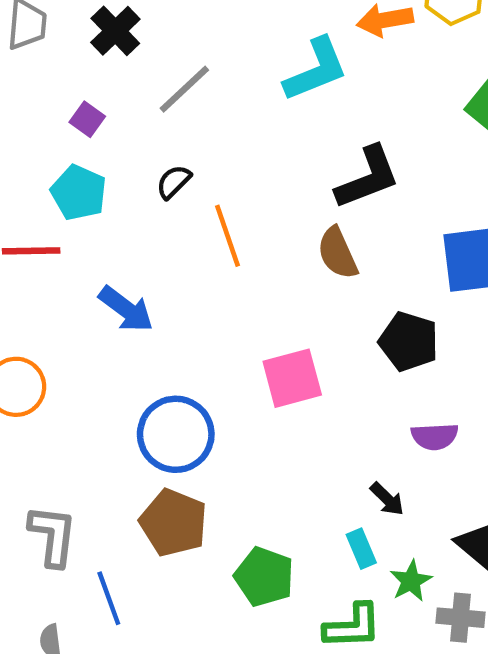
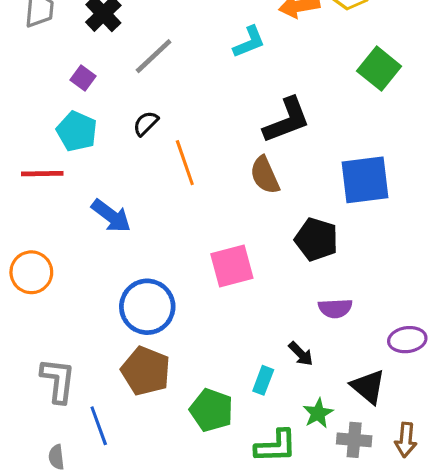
cyan L-shape: (316, 70) -> (249, 42), size x0.7
cyan rectangle: (361, 549) -> (263, 380), moved, turned 44

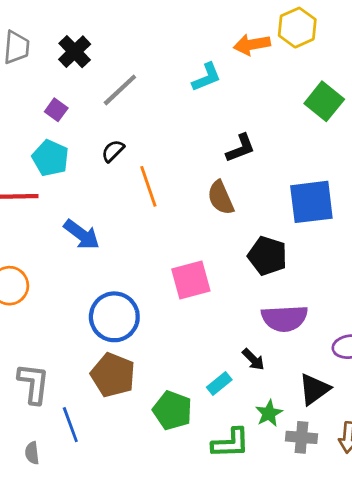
black L-shape: (287, 120) -> (241, 148), size x0.7
purple semicircle: (335, 308) -> (284, 318), size x1.5
cyan rectangle: (263, 380) -> (219, 384), turned 30
black triangle: (368, 387) -> (314, 389), turned 44

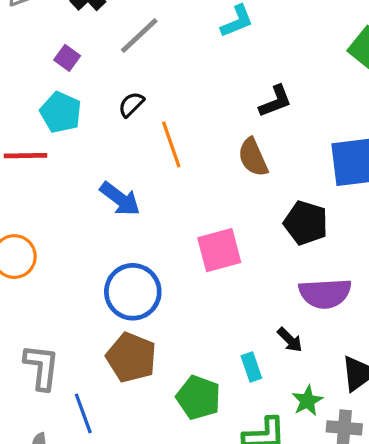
blue arrow: (82, 235) -> (120, 199), moved
cyan rectangle: (219, 384) -> (251, 367), turned -70

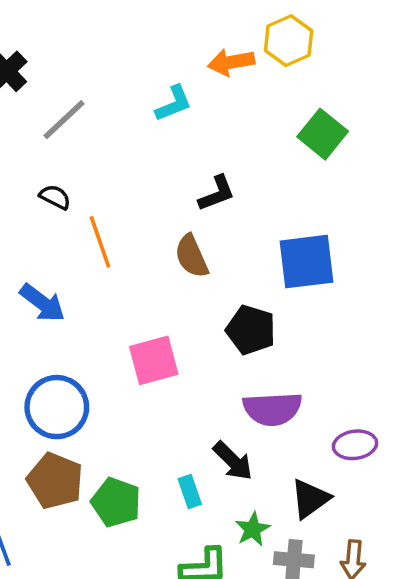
black semicircle: (131, 104) -> (55, 197), turned 72
black arrow: (290, 340) -> (233, 461), size x1.4
green pentagon: (198, 397) -> (116, 502), moved

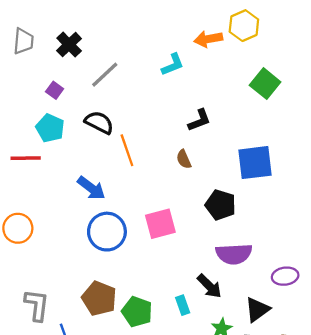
black semicircle: (55, 197) -> (99, 122), size x1.5
brown semicircle: (192, 256) -> (184, 159), size x0.7
blue circle: (57, 407) -> (107, 232), moved

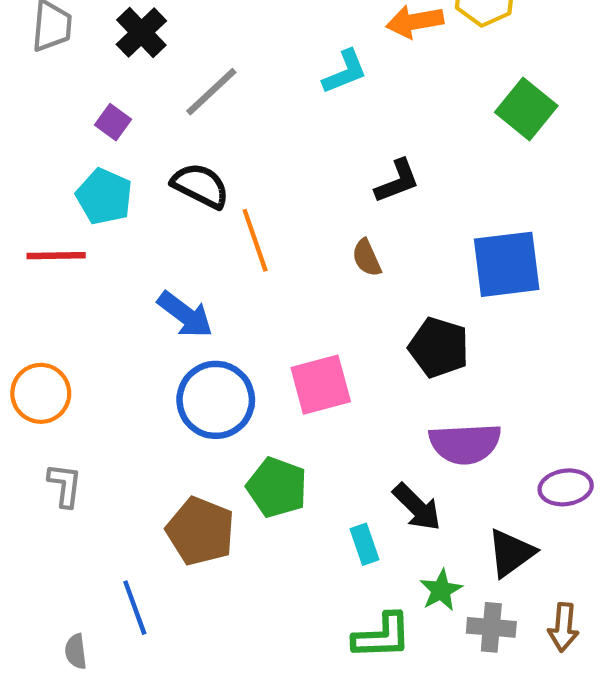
gray L-shape: (37, 305) -> (65, 485), moved, size x0.7
green pentagon: (137, 312) -> (277, 487), moved

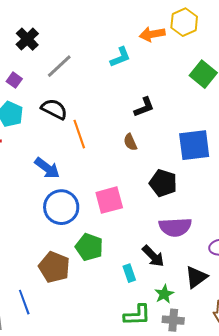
gray cross: (491, 627) -> (173, 320), moved

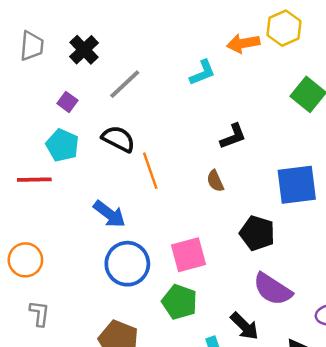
purple semicircle: (175, 227) -> (273, 289), turned 36
green pentagon: (89, 247) -> (180, 302), moved

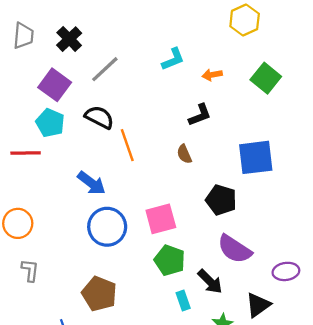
orange arrow: (243, 43) -> (212, 75), moved, size x0.7
purple square: (67, 102) -> (55, 85), size x1.8
green pentagon: (180, 302) -> (170, 260), moved

